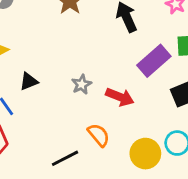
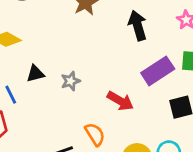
gray star: (82, 84) -> (71, 81), moved

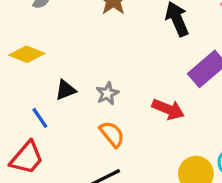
orange semicircle: (95, 134) -> (112, 134), moved

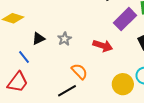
orange semicircle: (112, 134) -> (79, 71), moved

